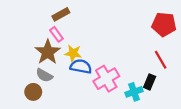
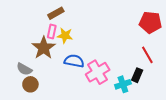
pink rectangle: (56, 34) -> (52, 31), turned 48
yellow star: (73, 53) -> (65, 36), moved
gray semicircle: (44, 75) -> (24, 69), moved

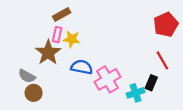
red pentagon: (150, 22) -> (166, 25), turned -30

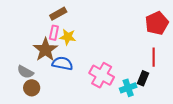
red line: (162, 60) -> (154, 57), turned 30
blue semicircle: (82, 67) -> (62, 63), moved
pink cross: (108, 79) -> (102, 75), turned -30

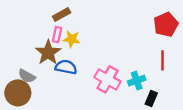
black rectangle: (143, 78) -> (151, 98), moved
brown circle: (32, 88) -> (18, 93), moved, size x1.5
cyan cross: (128, 88) -> (137, 81), moved

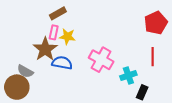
pink cross: (108, 79) -> (101, 60), moved

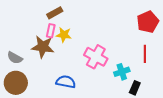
brown star: (45, 49) -> (43, 47), turned -30
blue semicircle: (62, 63) -> (66, 82), moved
gray semicircle: (25, 71) -> (15, 58), moved

